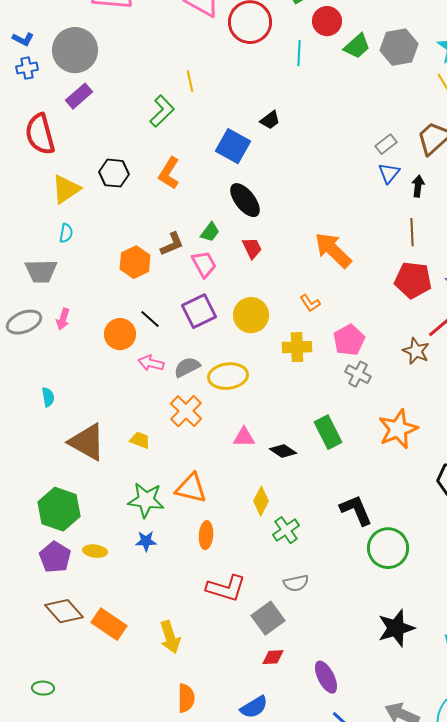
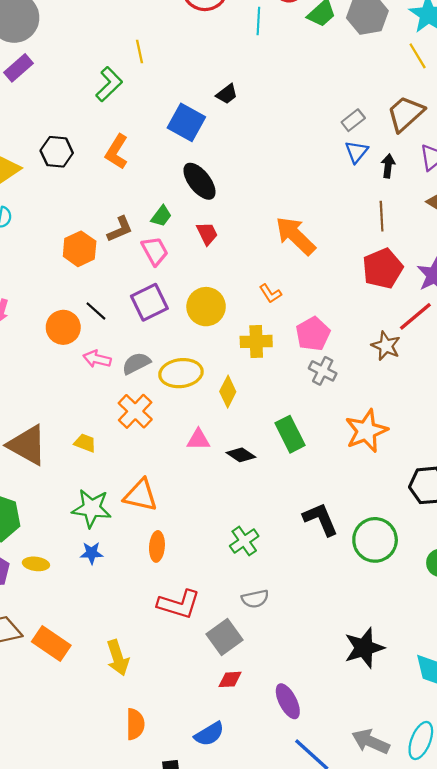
red pentagon: (413, 280) -> (383, 268), turned -30
yellow diamond: (261, 501) -> (228, 392), moved
green circle: (388, 548) -> (375, 540), moved

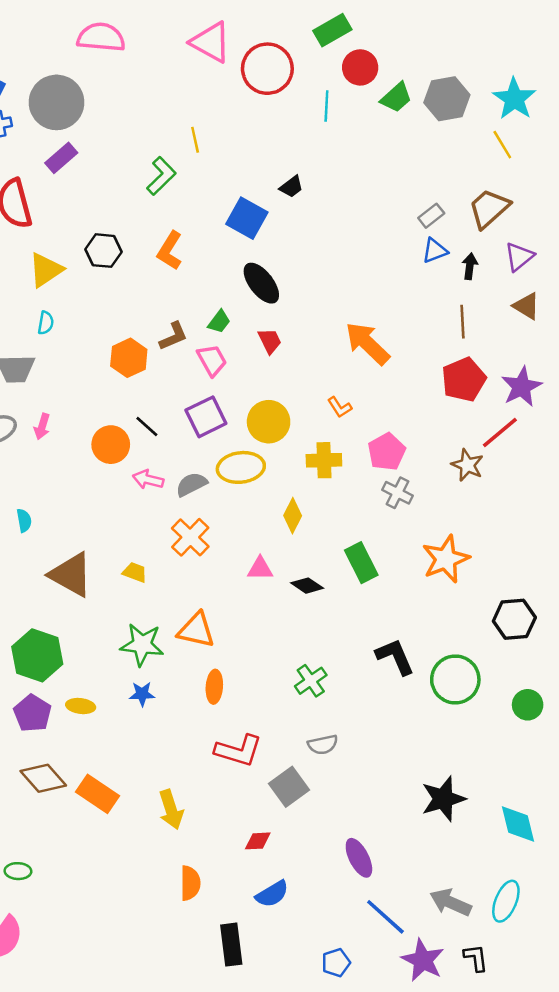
blue triangle: (356, 152) -> (435, 251), turned 30
yellow ellipse: (181, 373) -> (241, 467), moved
red diamond: (230, 679) -> (258, 841), moved

